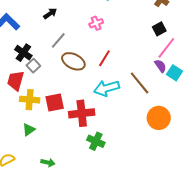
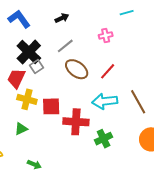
black cross: (23, 53) -> (29, 52), size x1.4
green cross: (96, 141) -> (104, 139), moved, turned 30

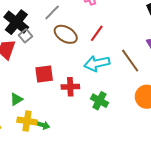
yellow cross: (27, 99) -> (27, 121), moved
red cross: (76, 122) -> (70, 87), size x0.7
green cross: (104, 139) -> (99, 101), turned -30
green arrow: (34, 165) -> (43, 125), moved

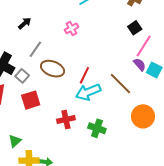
red line: (97, 33) -> (84, 75), moved
gray square: (25, 36) -> (22, 76), moved
red square: (44, 74) -> (31, 100), moved

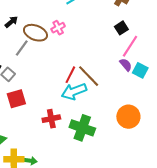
brown ellipse: (53, 69) -> (35, 33), moved
brown line: (120, 84) -> (89, 76), moved
green cross: (97, 128) -> (82, 128), size x1.4

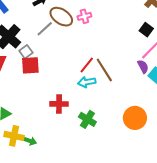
black square: (121, 28) -> (146, 30), turned -32
cyan arrow: (74, 91) -> (87, 82), size x0.7
red square: (16, 99) -> (30, 65), moved
green cross: (82, 128) -> (87, 119), size x0.7

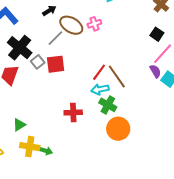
red square: (30, 65) -> (56, 64), moved
orange circle: (135, 118) -> (118, 129), moved
green cross: (87, 119) -> (108, 105), moved

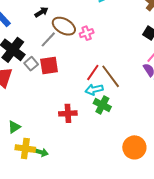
pink cross: (94, 24) -> (87, 33), moved
orange circle: (118, 129) -> (134, 147), moved

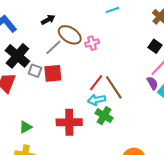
gray square: (31, 64) -> (35, 71), turned -32
red cross: (68, 113) -> (69, 122), size x1.4
green triangle: (14, 127) -> (26, 127), moved

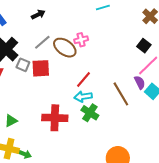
brown ellipse: (70, 35) -> (65, 48), moved
brown line: (114, 87) -> (121, 94), moved

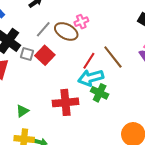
red square: (41, 68) -> (45, 55), turned -36
brown line: (121, 94) -> (113, 57), moved
cyan arrow: (83, 97) -> (91, 78), size x1.4

